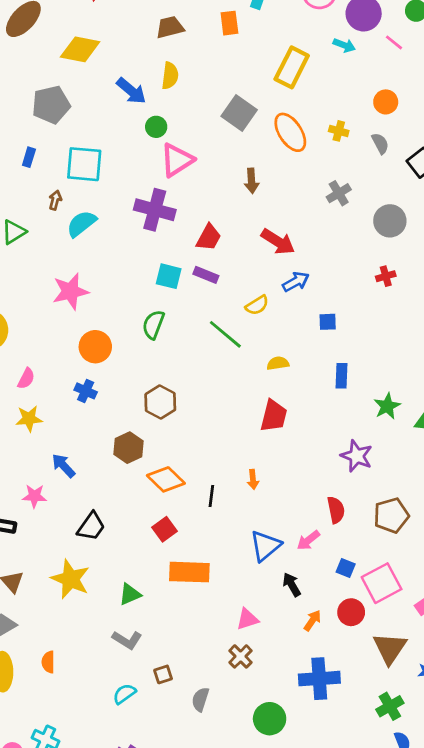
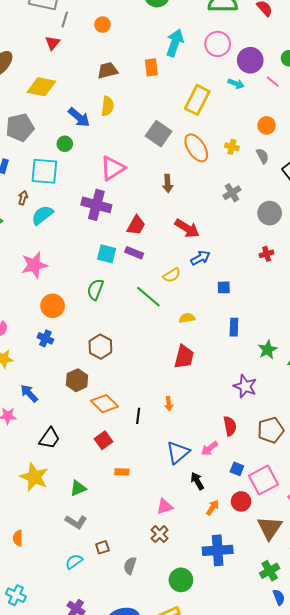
green circle: (156, 127) -> (65, 144), moved
orange rectangle: (189, 572) -> (122, 472), size x0.5

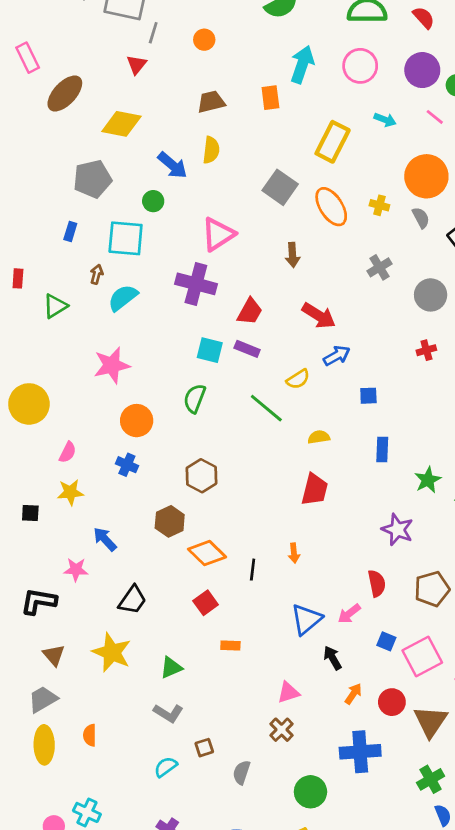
purple circle: (250, 60) -> (422, 70), moved
orange circle: (267, 125) -> (426, 176), size x1.8
red circle: (241, 501) -> (392, 702), moved

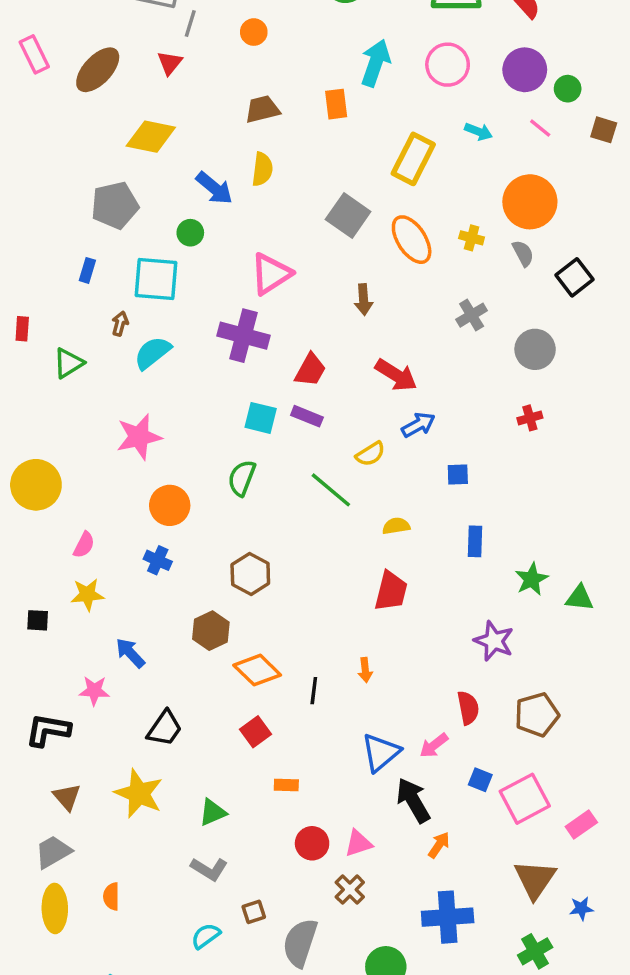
brown ellipse: (65, 93) -> (98, 70), moved
black arrow: (333, 658) -> (413, 800), size x1.5
red circle: (392, 702) -> (312, 843), moved
gray semicircle: (241, 772) -> (300, 943), size x1.6

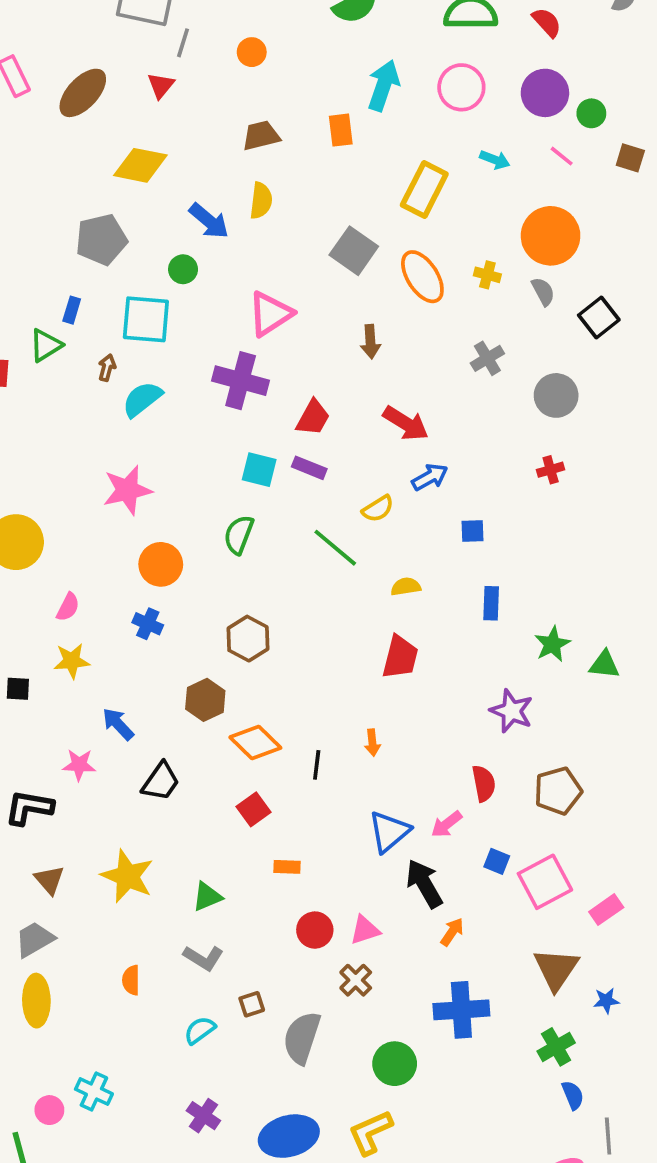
green triangle: (69, 363) -> (46, 345), moved
black trapezoid: (165, 728) -> (161, 782), moved
orange semicircle: (111, 896) -> (131, 980), moved

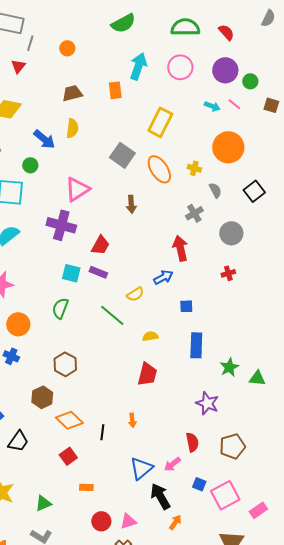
cyan arrow: (495, 160) -> (212, 106), moved
gray semicircle: (543, 292) -> (215, 190), moved
red arrow: (406, 423) -> (180, 248), moved, turned -135
blue rectangle: (491, 603) -> (196, 345), size x1.4

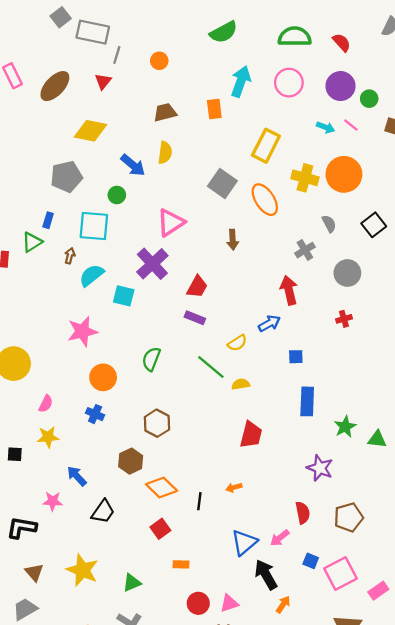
yellow cross: (194, 168) -> (305, 178), moved, size x1.6
purple cross: (61, 225) -> (152, 264), turned 32
cyan square: (71, 273) -> (124, 296), moved
yellow semicircle: (150, 336) -> (241, 384), moved
orange arrow: (132, 420) -> (234, 487), turned 80

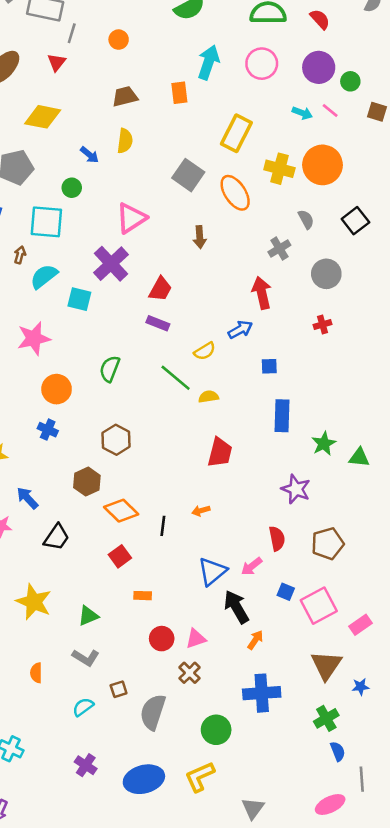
blue arrow: (133, 165) -> (89, 155), size x0.7

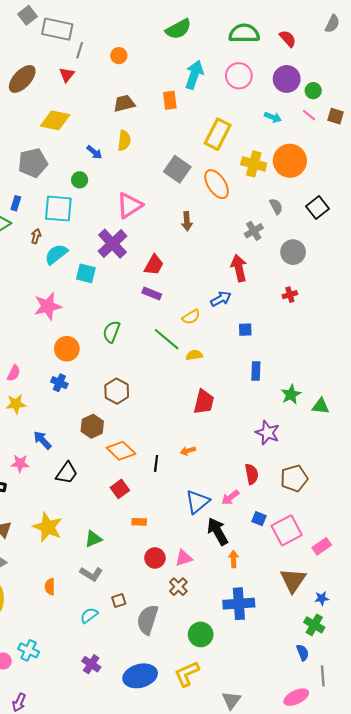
pink line: (330, 110) -> (309, 115), moved
blue rectangle: (282, 416) -> (256, 371), size x0.7
orange arrow: (255, 640) -> (234, 559), turned -35
green cross: (326, 718) -> (314, 625), moved, turned -30

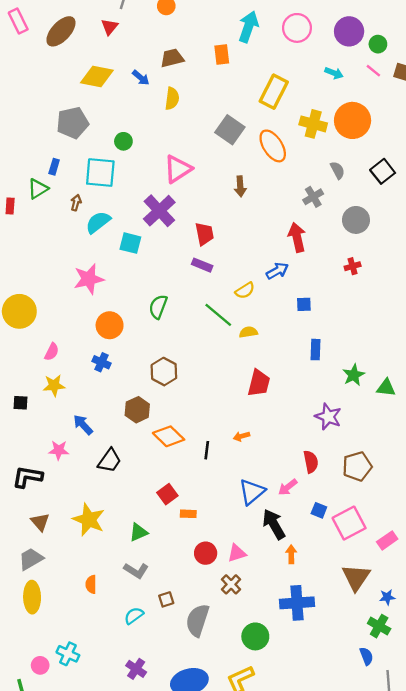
blue arrow: (94, 152) -> (141, 78), moved
red trapezoid: (154, 265) -> (204, 234), turned -40
red square: (120, 489) -> (167, 494), moved

